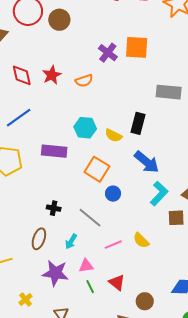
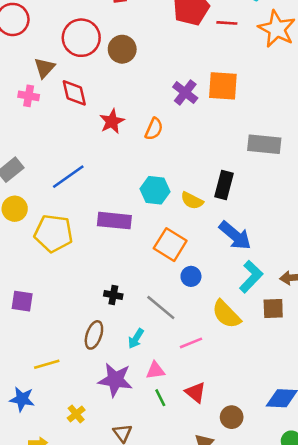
red diamond: (22, 75) -> (74, 93), moved
orange semicircle: (84, 81) -> (154, 129), turned -48
yellow semicircle: (141, 240) -> (226, 314), moved, size x1.4

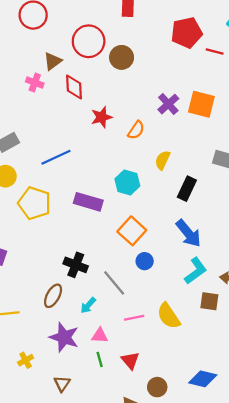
yellow semicircle: (192, 201) -> (163, 160), moved, turned 78
black cross: (113, 295) -> (76, 265), size x1.5
yellow semicircle: (226, 314) -> (169, 316), moved

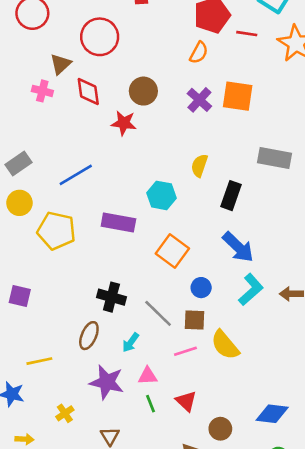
brown circle: (122, 57) -> (143, 91), moved
red star: (102, 117) -> (124, 123), turned 30
orange semicircle: (136, 130) -> (199, 53), moved
blue circle: (145, 261) -> (201, 288), moved
brown square: (209, 301) -> (195, 320), moved

